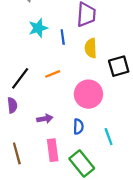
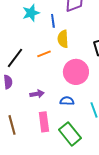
yellow semicircle: (91, 48) -> (63, 39), moved
blue semicircle: (78, 127) -> (67, 101), turned -88

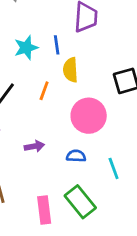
cyan star: (31, 13) -> (26, 48), moved
orange line: (44, 54) -> (44, 91), turned -48
pink rectangle: (44, 122) -> (44, 210), moved

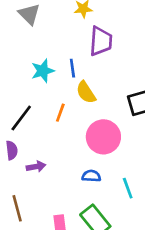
yellow semicircle: (70, 70) -> (86, 92), turned -30
purple arrow: (34, 146) -> (36, 167), moved

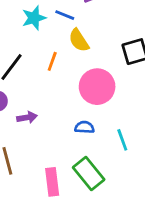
blue line: (72, 68) -> (65, 15), turned -60

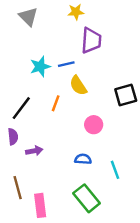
blue line: (65, 15) -> (66, 64), turned -35
pink circle: (97, 87) -> (94, 125), size x0.6
pink rectangle: (52, 182) -> (40, 205), moved

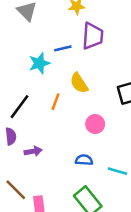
blue line: (66, 64) -> (63, 48), moved
cyan line: (115, 170) -> (117, 171), turned -54
brown line: (18, 188) -> (16, 190), turned -30

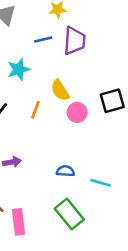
blue line: (63, 48) -> (43, 39), moved
pink circle: (95, 124) -> (77, 112), moved

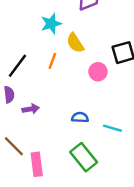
cyan star: (18, 69) -> (51, 24), moved
pink circle: (77, 112) -> (98, 72), moved

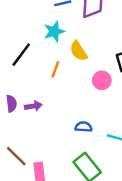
black line: (17, 66) -> (21, 55), moved
purple arrow: (31, 109) -> (33, 106), moved

